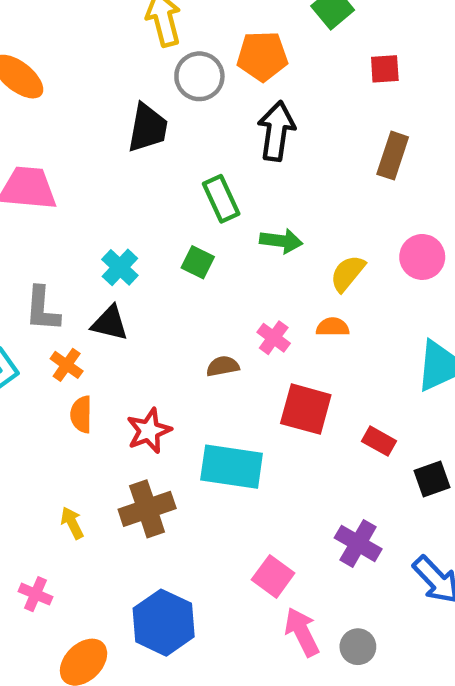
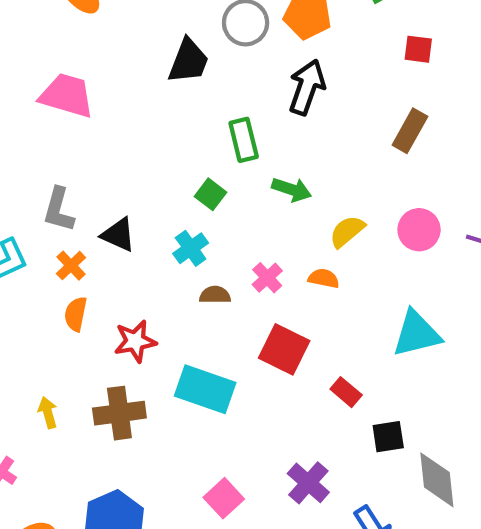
cyan cross: (120, 267) -> (191, 248), moved

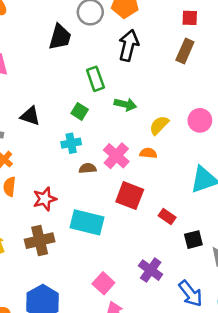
brown rectangle: (410, 131) -> (185, 51), moved
black triangle: (118, 235) -> (30, 116), moved
cyan cross: (191, 248) -> (71, 143), turned 30
pink cross: (267, 278) -> (116, 156), size x1.5

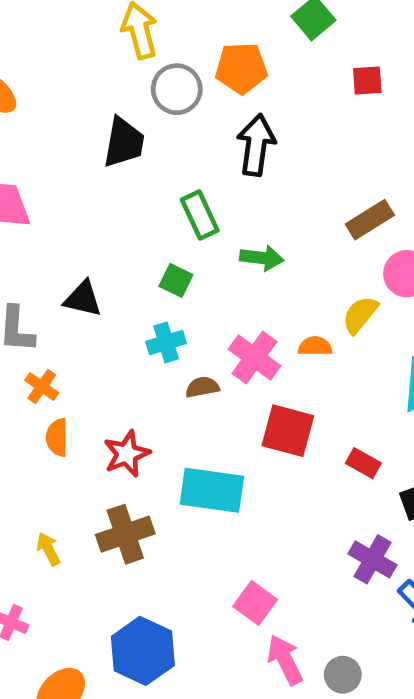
brown rectangle: (185, 51) -> (370, 220), moved, turned 40
yellow semicircle: (159, 125) -> (360, 315), moved
purple cross: (151, 270) -> (372, 559), moved

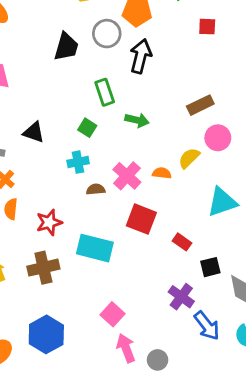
gray circle: (177, 89) -> (107, 34), moved

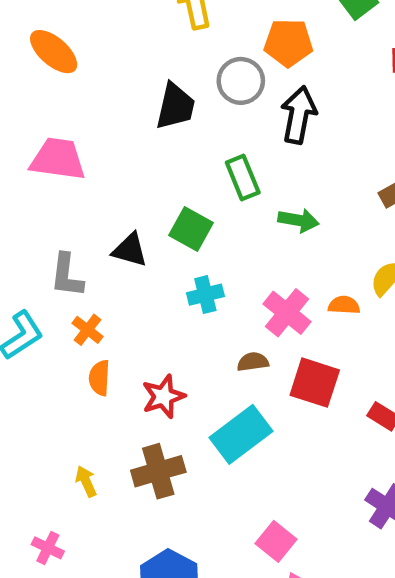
green square: (87, 128) -> (191, 229), moved, size x1.4
brown semicircle: (96, 189) -> (253, 362), moved
cyan rectangle: (95, 248) -> (241, 434), turned -48

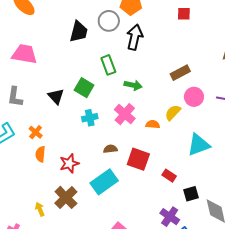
black triangle: (130, 250) -> (56, 96), turned 30
gray L-shape: (67, 275) -> (15, 97), moved
pink cross: (287, 313) -> (125, 114), moved
brown cross: (158, 471) -> (66, 197), turned -30
yellow arrow: (86, 481) -> (40, 209), moved

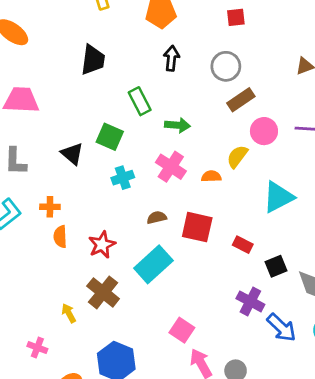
gray circle: (109, 21) -> (226, 66), moved
black arrow: (135, 37) -> (171, 58), size x0.7
orange cross: (36, 132) -> (50, 207), turned -32

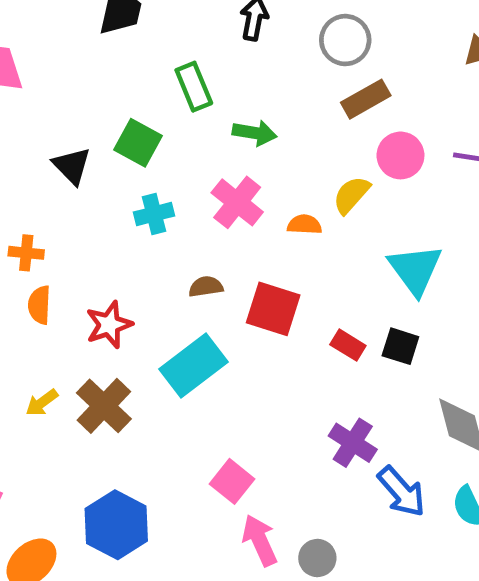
cyan triangle: (278, 197) -> (415, 270), turned -44
black square: (276, 266) -> (400, 346), moved, turned 35
yellow arrow: (69, 313) -> (42, 403), moved, turned -102

